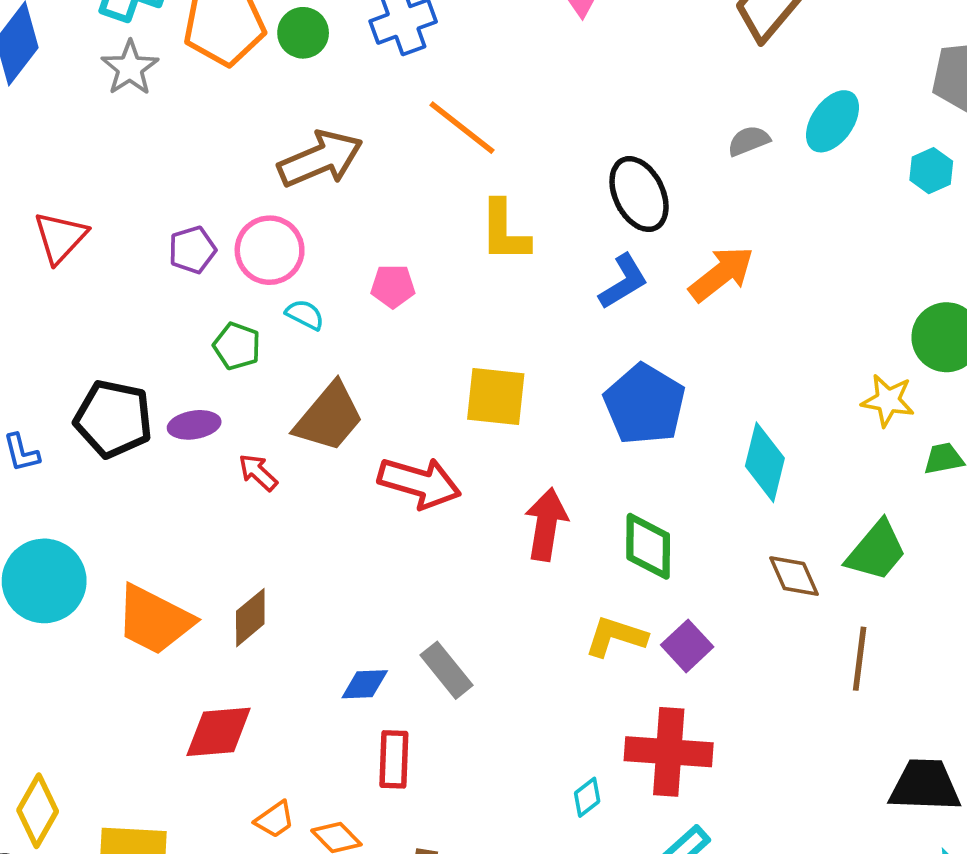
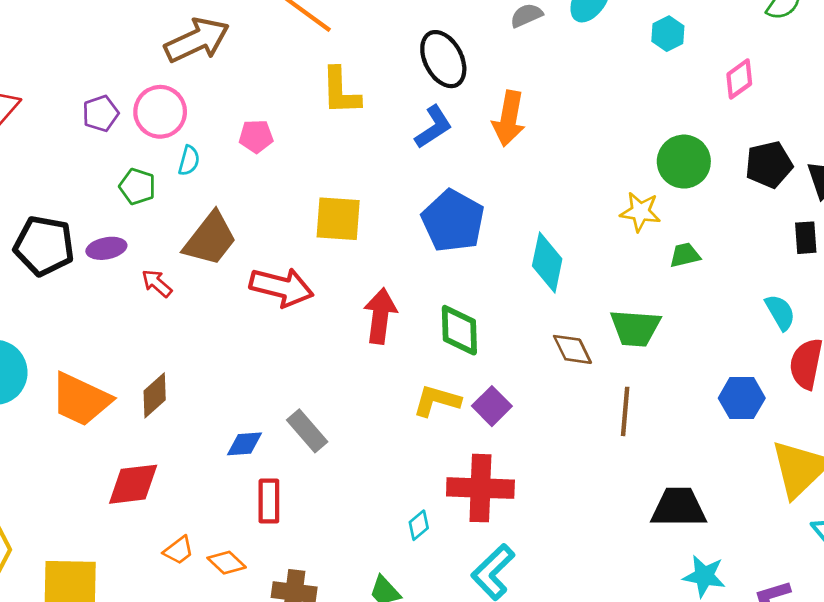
orange arrow: (721, 274) -> (509, 118), turned 140
cyan semicircle: (305, 315) -> (189, 161), turned 80
green trapezoid: (876, 551) -> (635, 328), turned 56

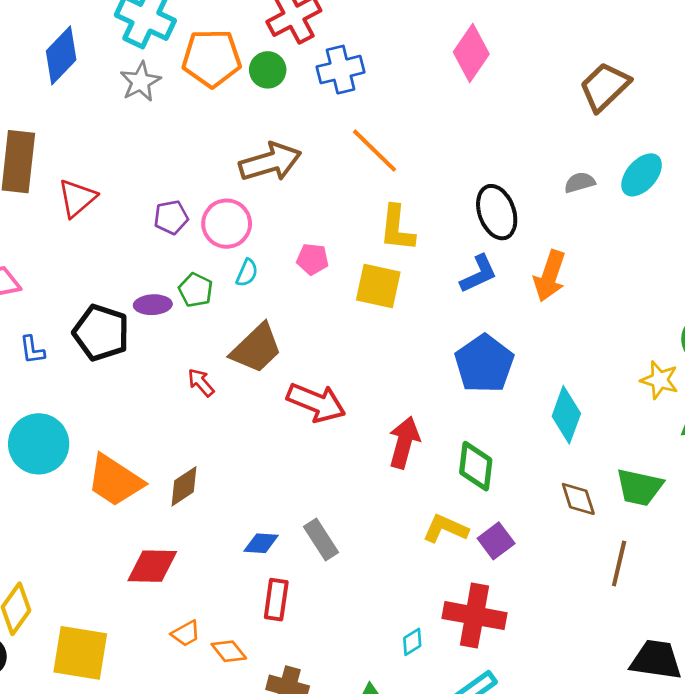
yellow square: (338, 219) -> (378, 286), moved
purple ellipse: (106, 248) -> (153, 305), moved

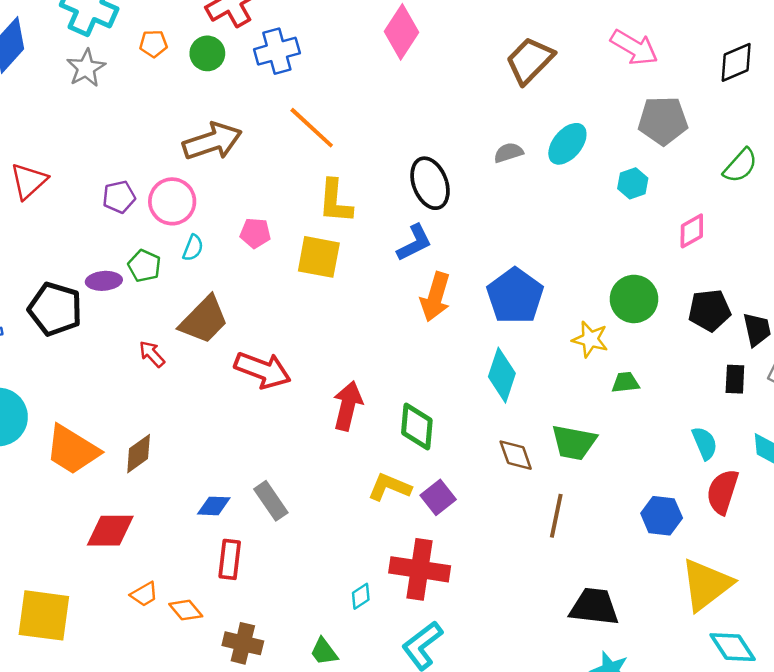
orange pentagon: (212, 58) -> (153, 44), size x0.5
orange arrow: (550, 276) -> (435, 297), moved
blue pentagon: (484, 364) -> (515, 296), moved

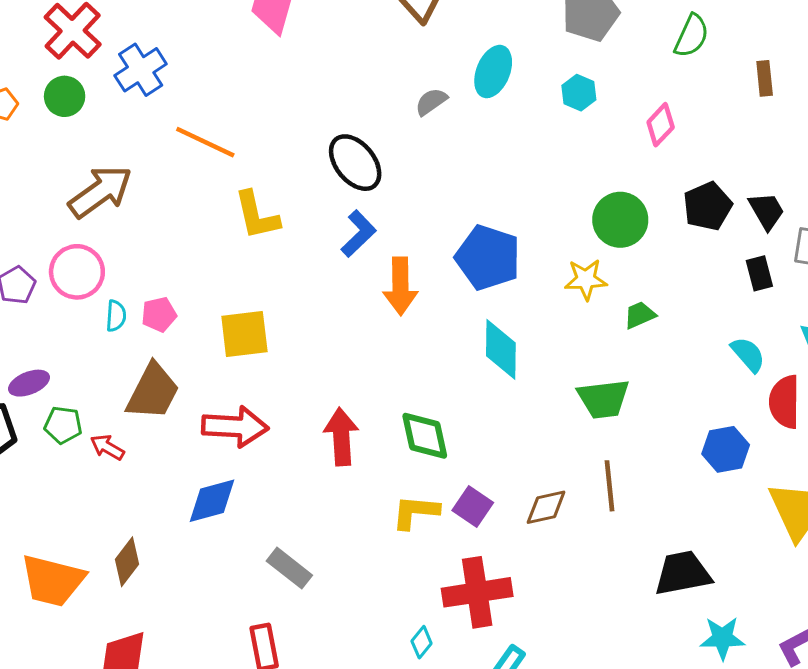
pink pentagon: (255, 233) -> (159, 314), moved
yellow square: (319, 257) -> (244, 334), moved
green pentagon: (144, 266) -> (63, 425), moved
brown diamond: (516, 455) -> (546, 507), moved, turned -66
blue diamond: (214, 506) -> (212, 501), moved, size x1.4

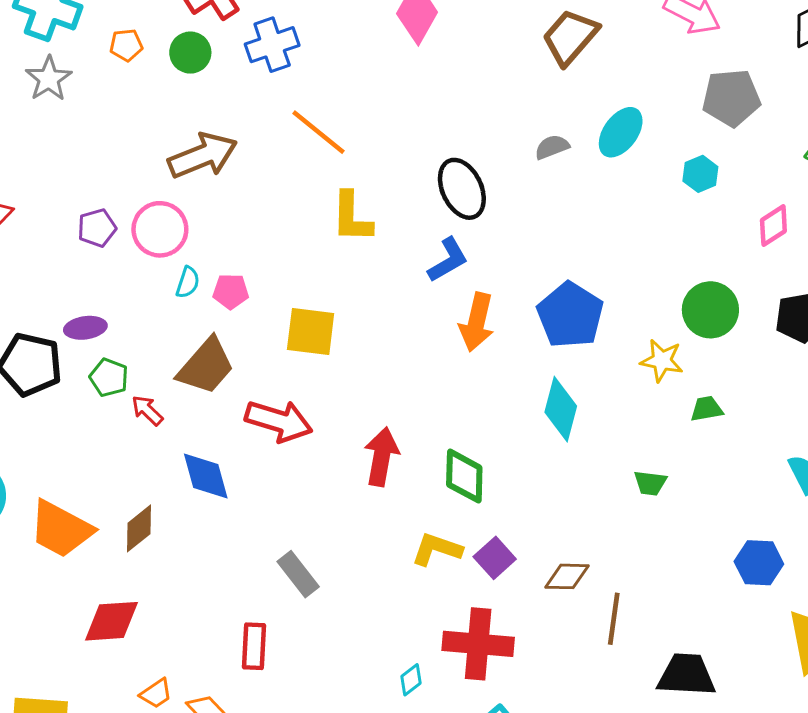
green trapezoid: (603, 399) -> (650, 483), size x0.6
brown line: (610, 486) -> (614, 619), moved
blue diamond: (212, 501) -> (206, 476), moved, turned 76

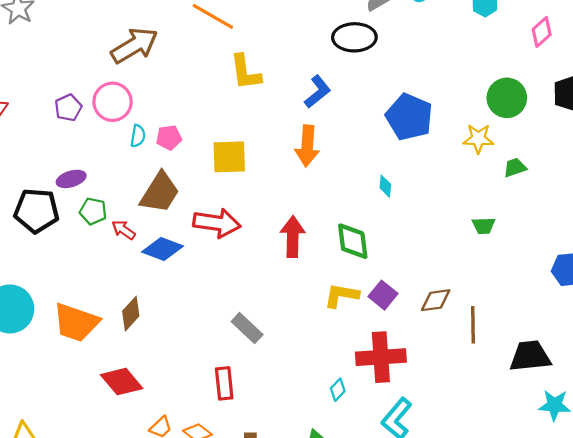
black ellipse: (462, 189) -> (354, 37), moved, turned -57
orange arrow: (477, 322) -> (307, 146), moved
cyan diamond: (561, 409) -> (385, 186), moved, size x0.5
blue diamond: (206, 476) -> (162, 249), moved, turned -45
red diamond: (111, 621) -> (122, 382), turned 63

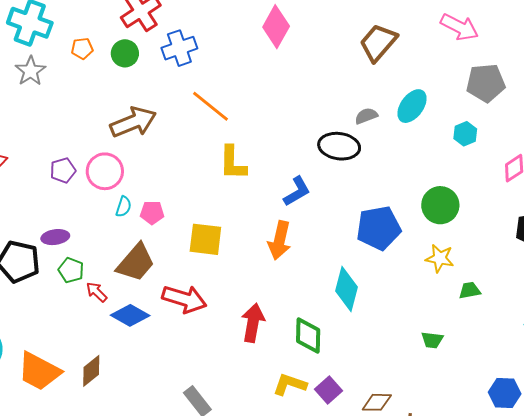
green circle: (507, 98) -> (440, 205), moved
blue pentagon: (409, 117) -> (379, 228), turned 30
cyan diamond: (385, 186) -> (346, 289), size x2.0

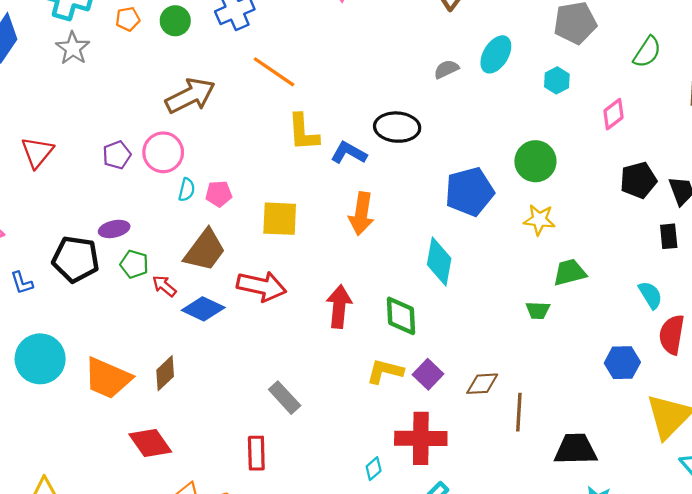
black ellipse: (339, 146) -> (397, 127), moved
blue L-shape: (297, 191) -> (349, 153), moved, turned -116
green trapezoid: (470, 290) -> (570, 272), moved, size x1.4

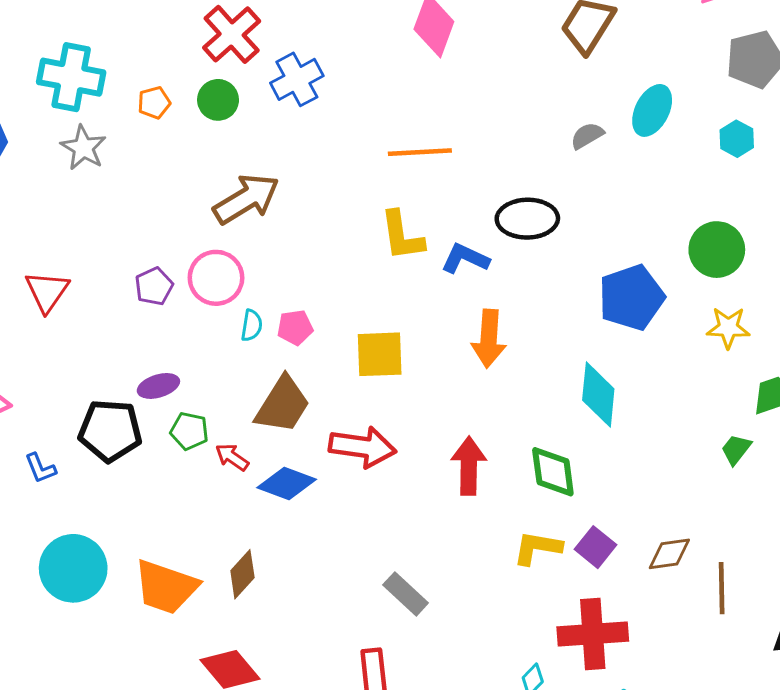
orange line: (274, 72) -> (420, 152), moved, turned -33
green trapezoid: (538, 310) -> (736, 449), turned 130

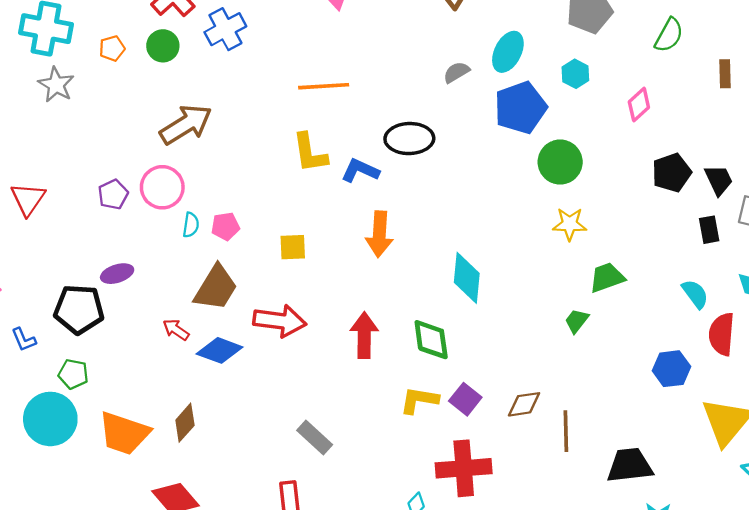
blue pentagon: (631, 297) -> (520, 108), moved
yellow square: (380, 354) -> (293, 247), size x0.7
green pentagon: (189, 431) -> (73, 374), moved

